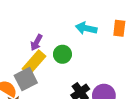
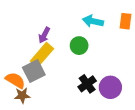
green circle: (62, 54) -> (79, 46), moved

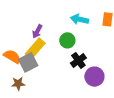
orange semicircle: (15, 80) -> (12, 56), moved
black cross: (87, 84) -> (78, 60), moved

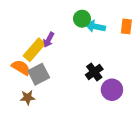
green circle: (67, 40) -> (82, 19), moved
yellow rectangle: (35, 48) -> (34, 50), moved

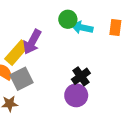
purple arrow: (49, 40) -> (32, 42), size x1.5
purple circle: (112, 90) -> (76, 95), moved

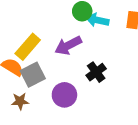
purple arrow: (32, 42) -> (68, 45), moved, turned 35
purple circle: (76, 95) -> (64, 95), moved

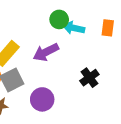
black cross: (96, 72) -> (89, 78), moved

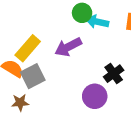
purple circle: (42, 99) -> (95, 96), moved

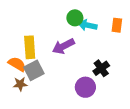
yellow rectangle: (28, 48) -> (30, 47), turned -45
brown star: (20, 103) -> (20, 84), moved

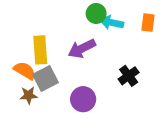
purple circle: (85, 87) -> (83, 99), moved

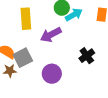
cyan arrow: (112, 23) -> (74, 15), turned 138
yellow rectangle: (40, 50) -> (26, 19), moved

